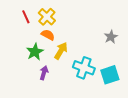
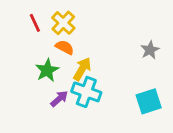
cyan cross: (84, 68) -> (86, 92), moved
purple arrow: (44, 73) -> (59, 99), turned 32

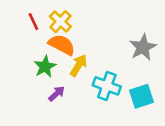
orange semicircle: (65, 47) -> (62, 45), size x1.5
gray star: (150, 50) -> (143, 47), size x1.5
cyan cross: (86, 92) -> (107, 86), moved

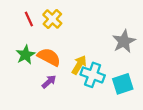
orange semicircle: (62, 45) -> (49, 57), moved
yellow arrow: (78, 65) -> (79, 65), moved
green star: (45, 67) -> (26, 55), moved

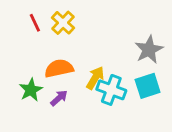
green star: (26, 55) -> (31, 90), moved
orange semicircle: (49, 57) -> (59, 68), turned -40
cyan square: (123, 84) -> (148, 86), moved

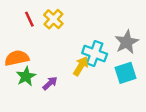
orange semicircle: (59, 68) -> (17, 58), moved
cyan cross: (111, 90) -> (95, 53), moved

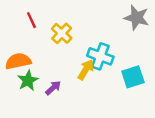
yellow cross: (53, 19) -> (62, 33), moved
gray star: (127, 42) -> (137, 18), moved, turned -30

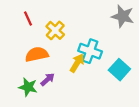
orange semicircle: (18, 61) -> (37, 54), moved
cyan square: (133, 77) -> (119, 70), turned -30
green star: (28, 81) -> (28, 87), moved, turned -30

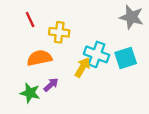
yellow cross: (55, 30) -> (59, 32), turned -36
cyan square: (119, 70) -> (126, 58), moved, turned 30

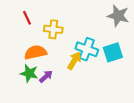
green star: (30, 93) -> (29, 73), moved

